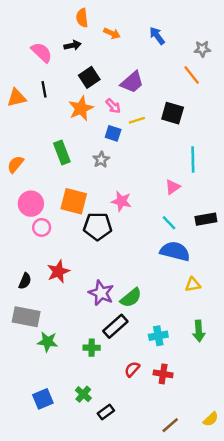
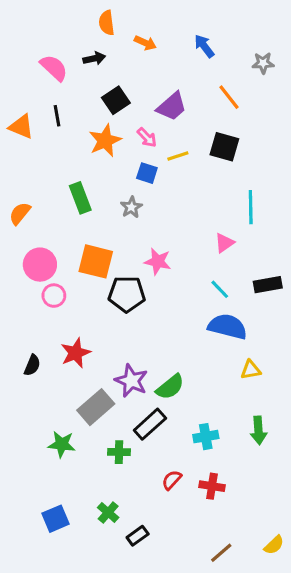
orange line: (192, 75) -> (229, 97), moved
orange triangle: (17, 98) -> (21, 127), turned 36
gray rectangle: (26, 317) -> (96, 407), moved, turned -52

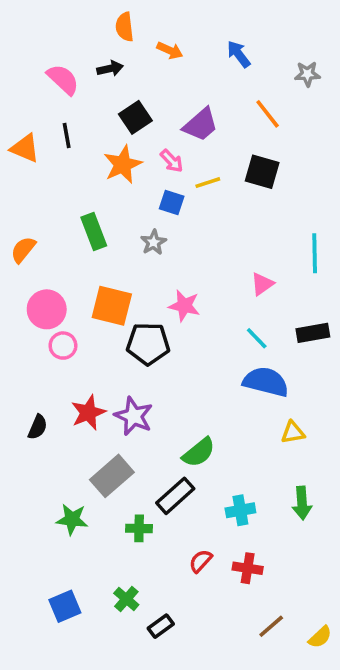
cyan line: (251, 207) -> (315, 253), moved
purple star: (131, 381) -> (134, 416), moved
brown line: (221, 553) -> (271, 626), moved

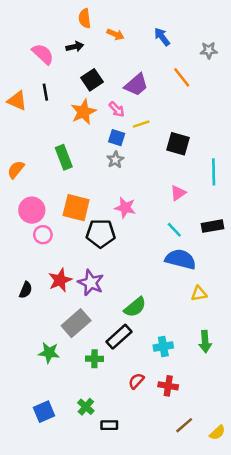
black square: (262, 172) -> (178, 144), moved
gray star: (154, 242) -> (115, 160), moved
black rectangle: (161, 626) -> (109, 425), turned 35

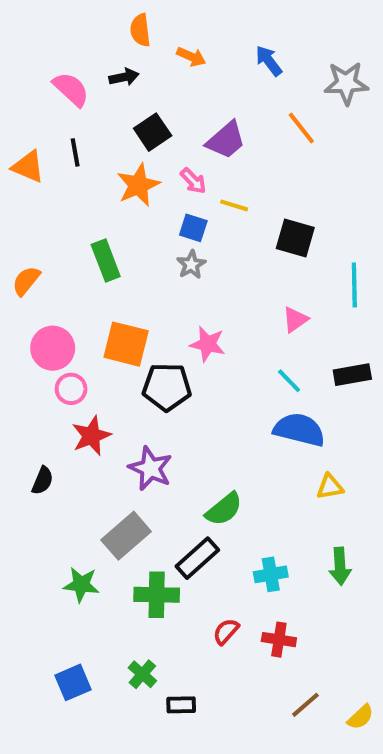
gray star: (209, 50) -> (346, 83), size x1.5
yellow line: (141, 124) -> (234, 205), turned 35
red star: (60, 280) -> (91, 436), moved
green cross: (94, 359) -> (157, 595), size x1.5

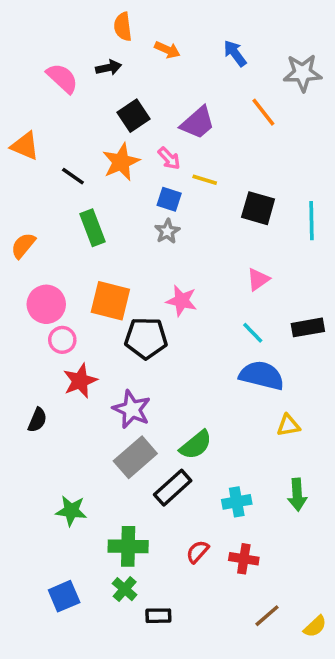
black line: (75, 152) -> (73, 176), moved, turned -45
cyan line: (354, 285) -> (311, 221), moved
gray rectangle: (126, 536) -> (135, 457), moved
green cross: (157, 595) -> (128, 546), moved

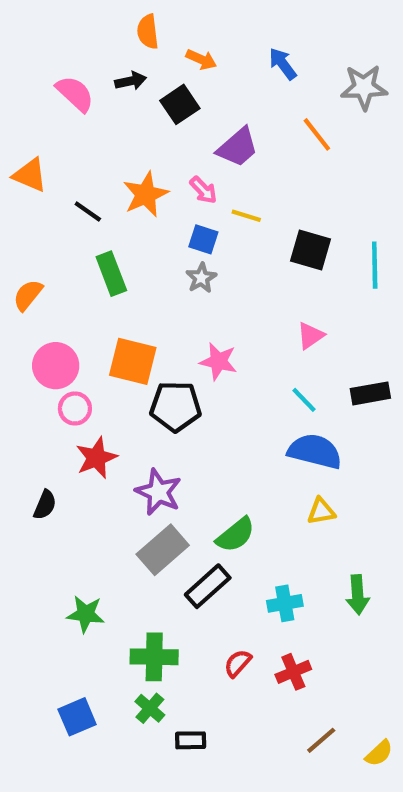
black square: (133, 116) -> (180, 104), moved
yellow triangle: (288, 425) -> (321, 511), moved
red cross: (244, 559) -> (293, 672), turned -32

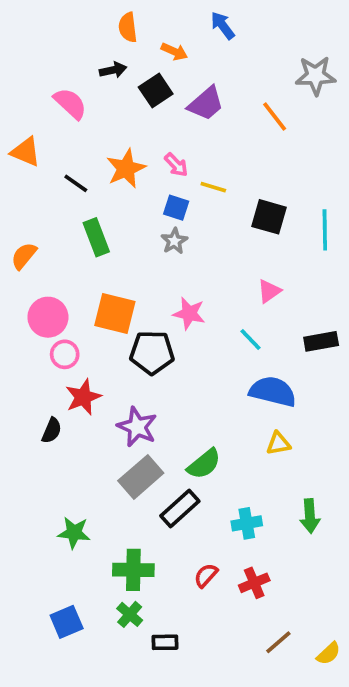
blue arrow: (283, 64) -> (223, 25), moved
pink semicircle: (75, 94) -> (70, 104), moved
purple trapezoid: (238, 147) -> (206, 104), moved
cyan line: (304, 400) -> (250, 339), moved
black semicircle: (45, 505) -> (52, 431), moved

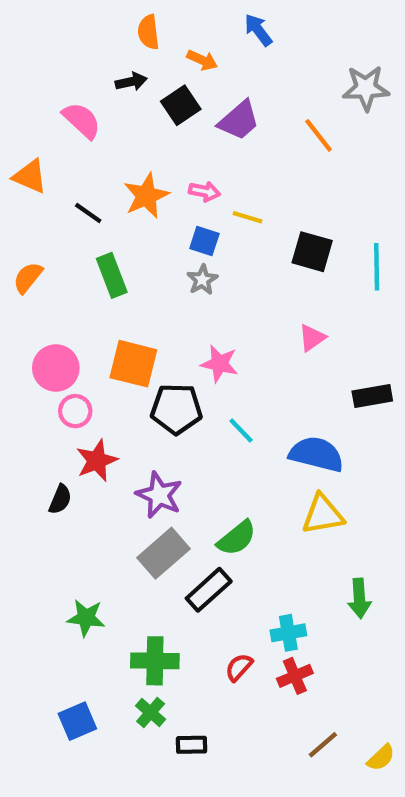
pink arrow: (176, 165) -> (204, 191), turned -35
orange semicircle: (24, 256) -> (28, 278), moved
cyan line: (250, 339) -> (241, 430), moved
yellow triangle: (278, 444) -> (323, 514), size x1.5
cyan cross: (247, 523) -> (288, 633), moved

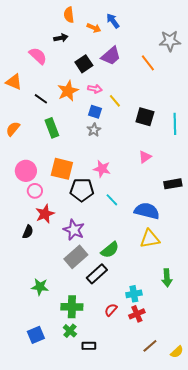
blue arrow: (258, 30) -> (113, 21), moved
black square: (181, 105) -> (84, 64), moved
yellow line: (247, 217) -> (115, 101), turned 32

